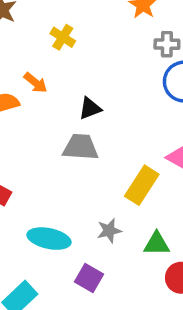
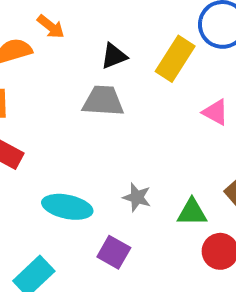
yellow rectangle: (142, 185) -> (175, 59), moved
gray star: (109, 231) -> (137, 197), turned 30

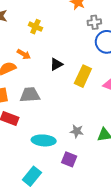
yellow rectangle: (175, 59) -> (83, 76), moved
gray trapezoid: (103, 101) -> (30, 95), moved

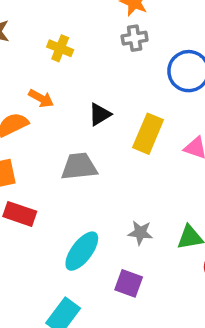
gray cross: (94, 22) -> (135, 38), moved
gray trapezoid: (30, 95) -> (79, 166), moved
cyan ellipse: (44, 140) -> (82, 251), turned -55

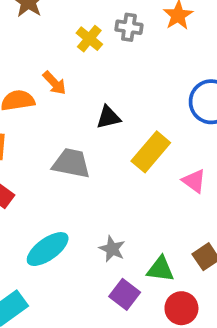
gray cross: (135, 38) -> (129, 27), moved
purple square: (129, 283) -> (125, 294), moved

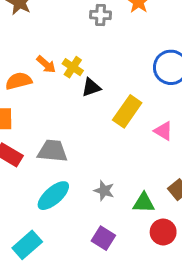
yellow cross: (89, 39) -> (73, 67), moved
gray trapezoid: (71, 163) -> (52, 151), moved
purple square: (125, 294) -> (103, 238), moved

